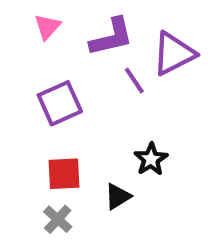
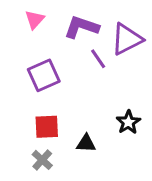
purple L-shape: (112, 37) -> (82, 27), turned -148
black star: (151, 159) -> (128, 122), moved
black triangle: (118, 196) -> (86, 143), turned 35

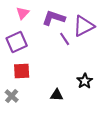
purple square: (44, 75) -> (17, 42), moved
red square: (47, 127) -> (22, 71), moved
gray cross: (42, 160) -> (12, 96), moved

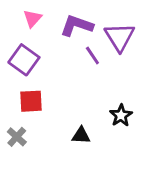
purple triangle: (84, 26) -> (120, 37), turned -35
purple square: (17, 42) -> (24, 60), turned -30

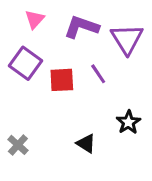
purple line: (92, 56) -> (98, 74), moved
red square: (31, 101) -> (62, 80), moved
black triangle: (81, 135) -> (86, 143), turned 30

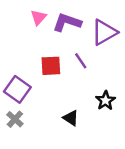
pink triangle: (35, 19) -> (38, 17), moved
purple triangle: (127, 39) -> (104, 32), turned 32
purple square: (26, 63) -> (17, 89), moved

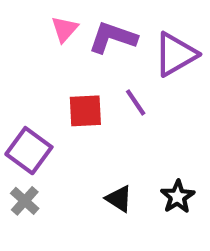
black star: (106, 101) -> (178, 197), moved

